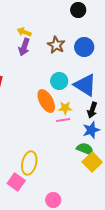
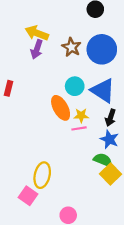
yellow arrow: (24, 32) -> (37, 33), size x1.5
blue circle: (84, 47) -> (102, 49), size x1.4
blue star: (91, 130) -> (109, 139), turned -30

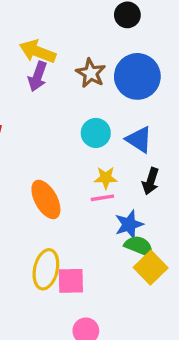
blue triangle: (103, 91) -> (139, 140), size x0.7
orange ellipse: (61, 108) -> (46, 199), moved
blue star: (109, 139) -> (129, 224), moved, turned 30
pink square: (28, 196) -> (71, 281), moved, turned -36

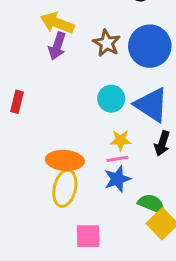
blue triangle: (139, 140) -> (151, 105), size x1.4
orange ellipse: (46, 199) -> (65, 160), turned -57
blue star: (129, 224) -> (117, 179), moved
yellow ellipse: (46, 269) -> (65, 188), moved

